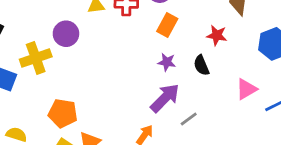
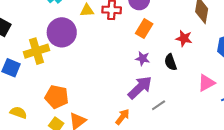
purple circle: (66, 34) -> (62, 32), size x1.4

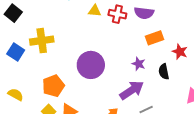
orange rectangle: (144, 29) -> (155, 38), moved, turned 30
purple circle: (62, 32) -> (91, 65), moved
orange pentagon: (57, 97) -> (53, 86), turned 30

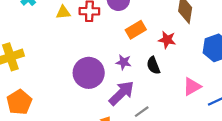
purple circle: (91, 65) -> (89, 73), moved
orange pentagon: (53, 86) -> (19, 102), moved

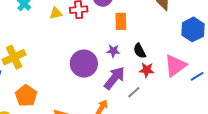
orange rectangle: (136, 30) -> (121, 21), turned -54
red star: (167, 40) -> (147, 70), moved
pink triangle: (192, 87) -> (175, 66), size x1.4

